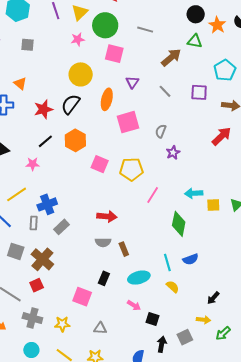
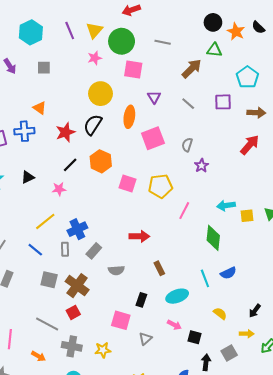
gray semicircle: (103, 242) -> (116, 270), moved
yellow semicircle: (173, 287) -> (220, 313), moved
gray triangle: (100, 328) -> (145, 339), moved, turned -40

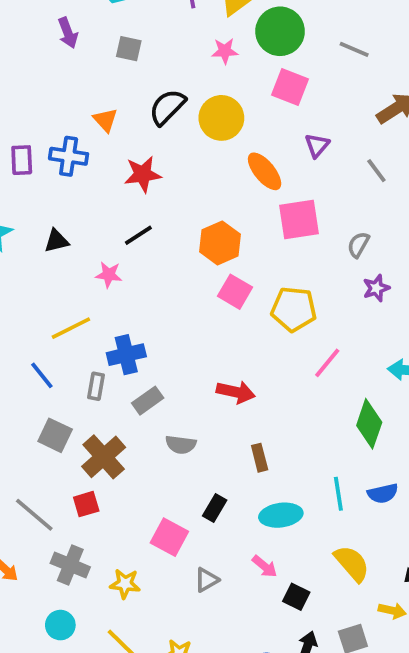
orange ellipse: (129, 117) -> (265, 171), turned -60
black semicircle: (93, 125) -> (167, 107), moved
orange hexagon: (101, 161) -> (220, 243), moved
yellow semicircle: (220, 313) -> (352, 563), size x1.5

